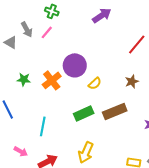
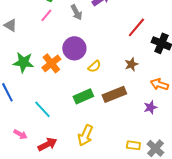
gray arrow: (27, 29) -> (76, 12), moved
green star: (24, 79) -> (23, 62), size x1.5
cyan line: (43, 126) -> (42, 109), turned -54

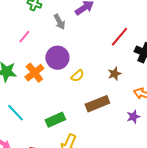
pink line: (46, 15) -> (24, 37), moved
green rectangle: (83, 96) -> (55, 120), moved
cyan line: (42, 109) -> (15, 113), moved

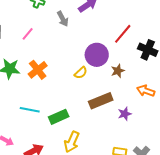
purple circle: (57, 58) -> (97, 55), moved
cyan line: (15, 113) -> (30, 110), moved, turned -36
purple star: (133, 117) -> (125, 114), moved

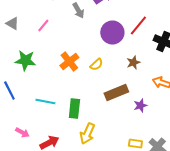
purple circle: (97, 55) -> (112, 32), moved
orange cross: (38, 70) -> (69, 62), moved
green rectangle: (59, 117) -> (74, 108), turned -60

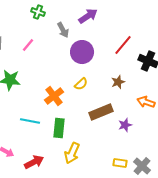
purple circle: (112, 32) -> (82, 52), moved
orange cross: (69, 62) -> (54, 96), moved

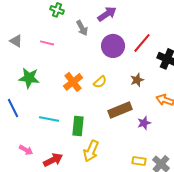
pink line: (28, 45) -> (47, 43), turned 64
purple circle: (82, 52) -> (113, 46), moved
orange cross: (54, 96) -> (73, 82), moved

